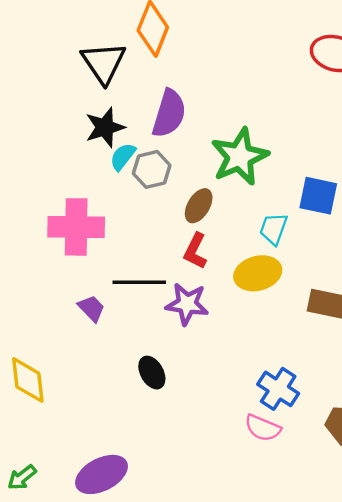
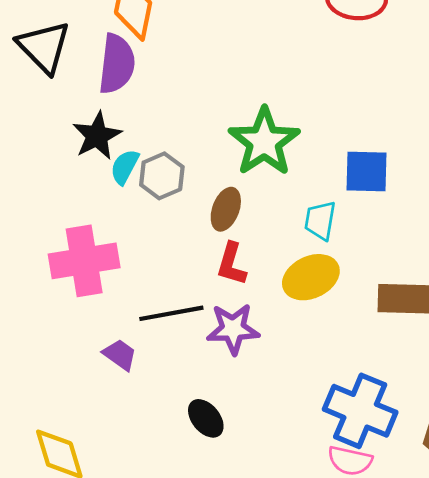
black triangle: (103, 63) -> (44, 47), moved
purple semicircle: (169, 113) -> (117, 64), moved
blue cross: (278, 389) -> (360, 411), size x1.4

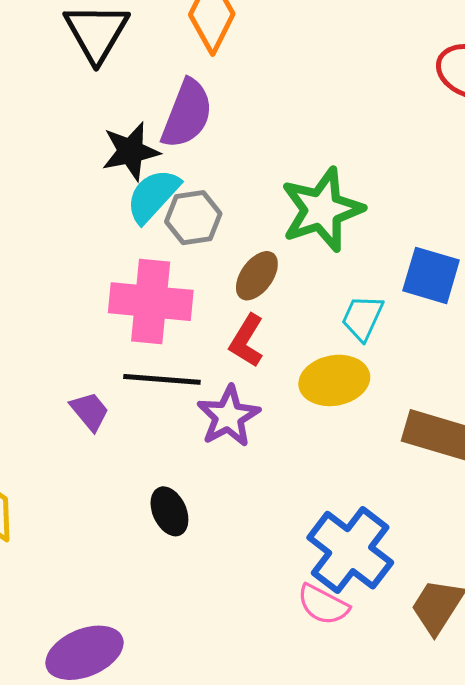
purple semicircle: (117, 64) -> (187, 114), moved
cyan semicircle: (125, 167) -> (153, 196), size x1.4
pink cross: (84, 261) -> (151, 302), moved
purple star: (233, 329) -> (228, 416), turned 30

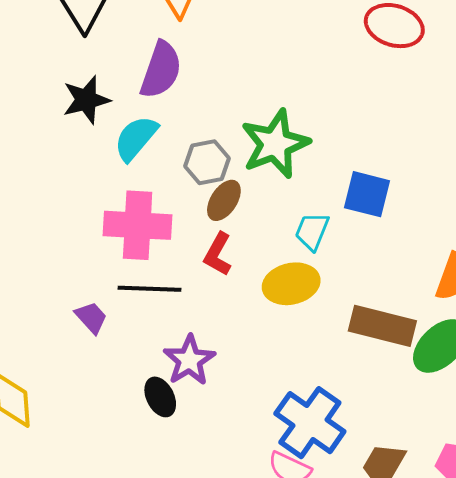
black star: (131, 151) -> (86, 100), moved
gray hexagon: (193, 218) -> (207, 162), moved
purple star: (228, 416) -> (189, 360), moved

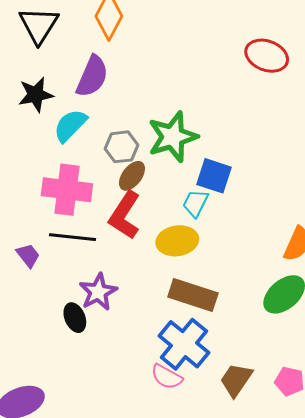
blue square: (367, 194) -> (214, 176), moved
red L-shape: (218, 254) -> (125, 215), size x1.5
brown rectangle: (382, 326) -> (193, 295), moved

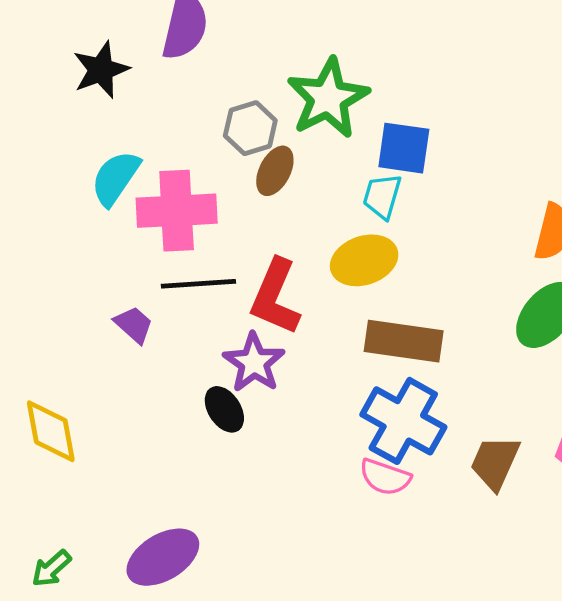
cyan semicircle: (70, 125) -> (115, 178), moved
red L-shape: (125, 215) -> (275, 297), moved

